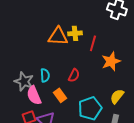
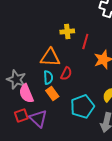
orange triangle: (58, 36) -> (50, 58), moved
cyan semicircle: (45, 75) -> (48, 78), moved

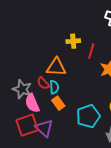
red semicircle: (66, 74) -> (43, 83), moved, turned 112
red square: (21, 116) -> (27, 125), size x1.6

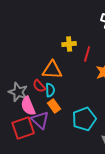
purple triangle: (44, 128) -> (40, 120), moved

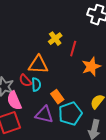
yellow cross: (69, 44) -> (55, 39), turned -32
orange rectangle: (54, 106) -> (57, 97), moved
purple triangle: (40, 120) -> (44, 115), moved, turned -30

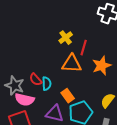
orange triangle: (38, 65) -> (72, 64), moved
pink semicircle: (14, 101) -> (25, 100), turned -54

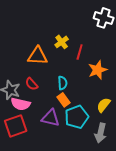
orange triangle: (72, 64) -> (38, 56), moved
cyan semicircle: (47, 84) -> (63, 83), moved

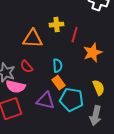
yellow cross: (62, 42) -> (57, 25), turned 32
yellow semicircle: (104, 105) -> (99, 88), turned 119
cyan pentagon: (77, 117) -> (72, 100), turned 30

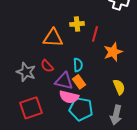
pink semicircle: (16, 87) -> (69, 97), moved
cyan pentagon: (72, 100) -> (81, 109), moved
purple triangle: (46, 101) -> (64, 81), moved

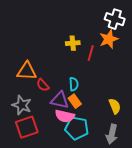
orange triangle: (53, 38) -> (27, 71), moved
orange star: (113, 52) -> (109, 39), moved
gray star: (26, 72) -> (22, 105), moved

